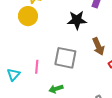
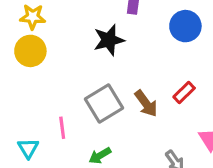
brown arrow: (98, 46) -> (146, 104), moved
gray square: (65, 58) -> (104, 104), turned -30

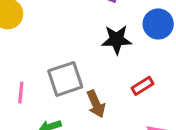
black star: (109, 40) -> (117, 40), moved
brown arrow: (146, 104) -> (96, 104), moved

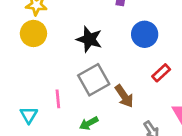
blue circle: (158, 24) -> (145, 34), moved
black star: (117, 40) -> (89, 39), moved, turned 30

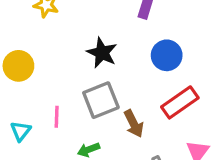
yellow circle: (33, 33) -> (18, 66), moved
red rectangle: (161, 73) -> (180, 102), size x1.6

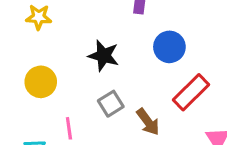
yellow circle: (18, 66) -> (41, 82), moved
gray square: (101, 100) -> (111, 104), size x0.7

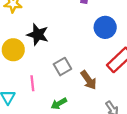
black star: (104, 56) -> (38, 35), moved

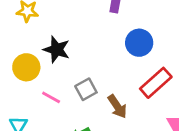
pink line: (32, 83) -> (51, 97), moved, turned -56

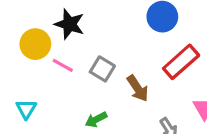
gray square: (86, 89) -> (102, 69), turned -30
pink line: (51, 97) -> (63, 65), moved

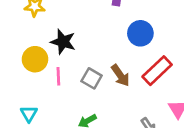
pink line: (63, 65) -> (58, 76), turned 60
brown arrow: (138, 88) -> (120, 75), moved

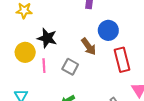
red rectangle: (157, 71) -> (122, 60), turned -60
brown arrow: (120, 75) -> (89, 47), moved

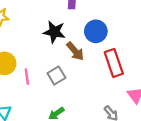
black star: (47, 38) -> (54, 32), moved
gray square: (70, 67) -> (56, 76), turned 35

